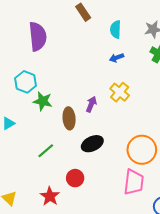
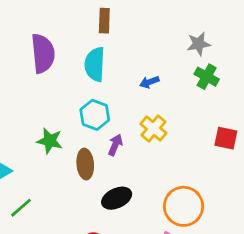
brown rectangle: (83, 12) -> (104, 21), turned 36
cyan semicircle: (116, 29) -> (95, 64), moved, size x1.4
cyan hexagon: (26, 82) -> (95, 115), moved
green line: (46, 151) -> (21, 208), moved

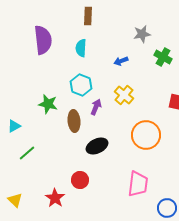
gray star: (199, 44) -> (142, 34), moved
cyan semicircle: (95, 64) -> (81, 48), size x0.7
orange circle: (184, 206) -> (146, 135), moved

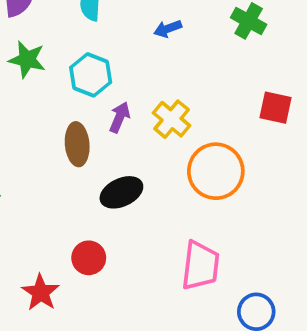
yellow cross: (124, 95) -> (172, 119), moved
green star: (48, 104) -> (27, 59), moved

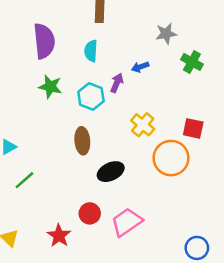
red square: (276, 108) -> (193, 128), moved
purple arrow: (120, 117) -> (117, 83), moved
pink trapezoid: (200, 266) -> (127, 222), moved, turned -132

